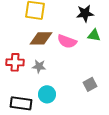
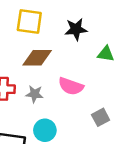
black star: (85, 13) -> (76, 29), moved
pink semicircle: (67, 41) -> (71, 86), moved

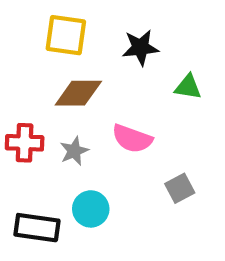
gray star: (35, 94) -> (74, 151), turned -30

